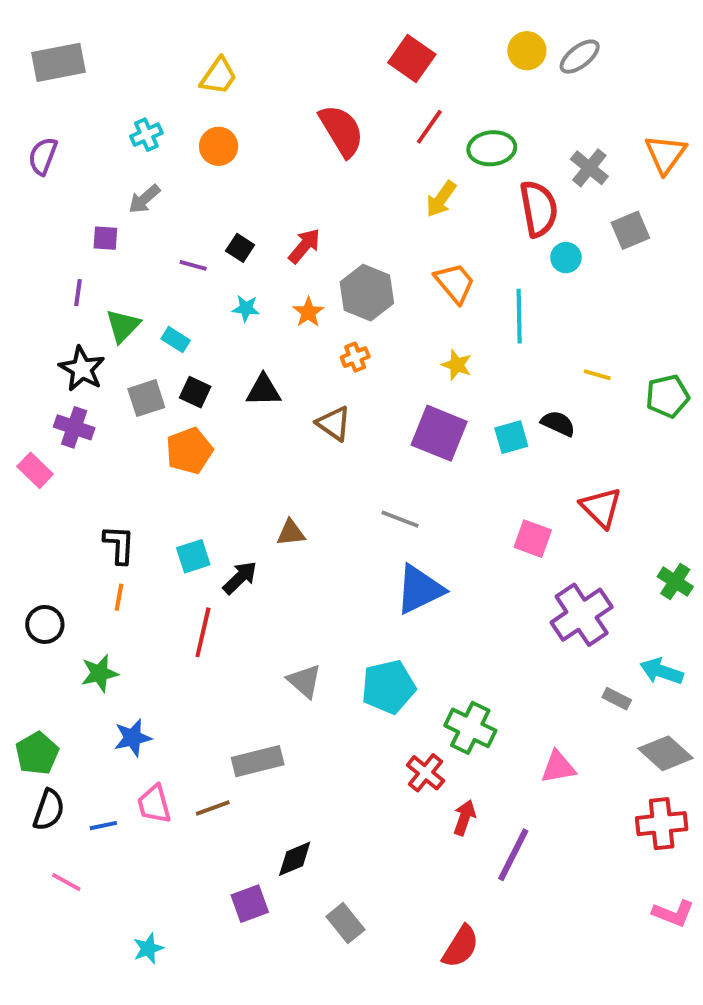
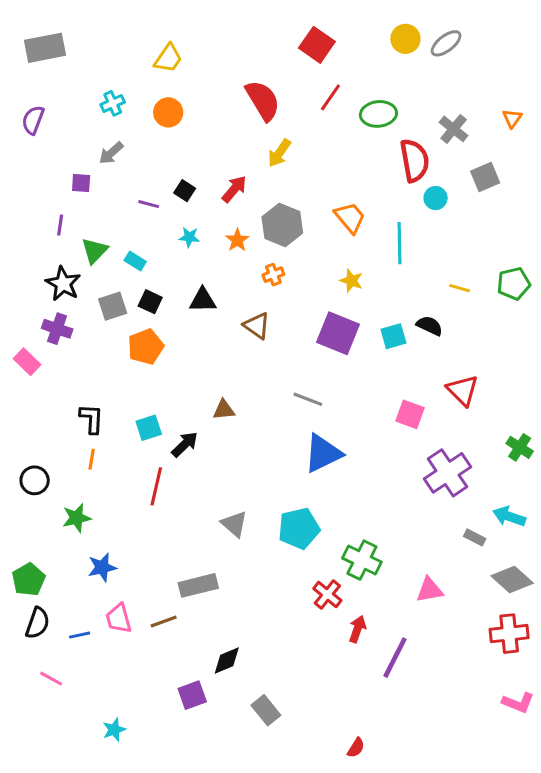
orange triangle: (665, 154) -> (512, 118), size x0.6
yellow arrow: (441, 199) -> (279, 153), moved
green pentagon: (667, 396) -> (514, 284), moved
red semicircle: (461, 947) -> (356, 748), moved, size x0.6

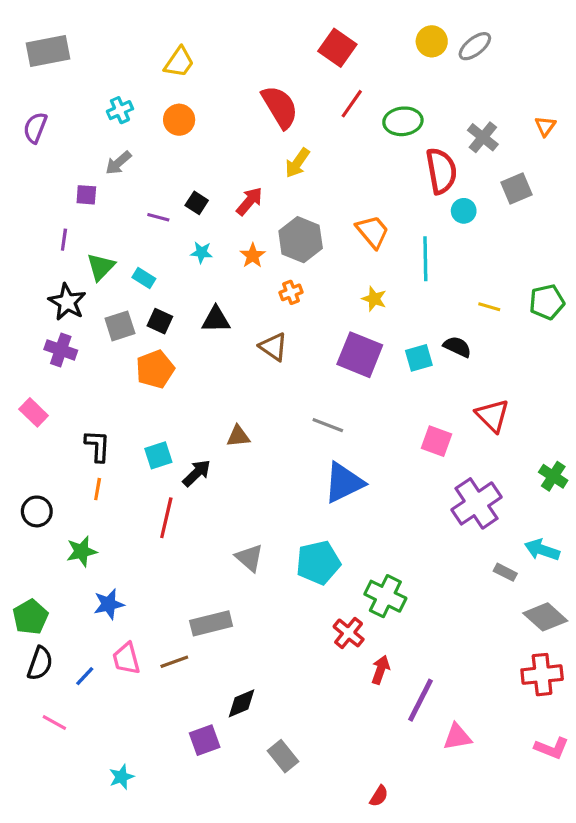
pink rectangle: (27, 362) -> (34, 412), moved
pink triangle: (430, 590) -> (457, 737), moved
blue line: (80, 635) -> (85, 676), turned -35

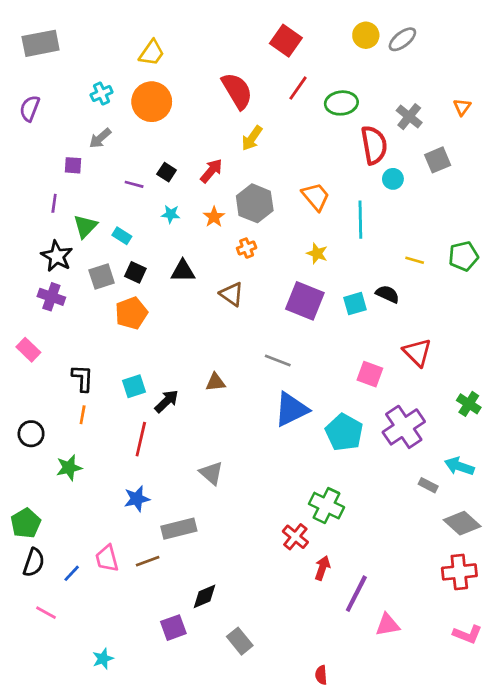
orange circle: (179, 120) -> (152, 102), size x1.5
brown triangle: (238, 436) -> (215, 382), moved
cyan pentagon: (318, 563) -> (344, 432), moved, turned -30
blue star: (109, 604) -> (137, 499), moved
red semicircle: (379, 796) -> (321, 675), turned 144

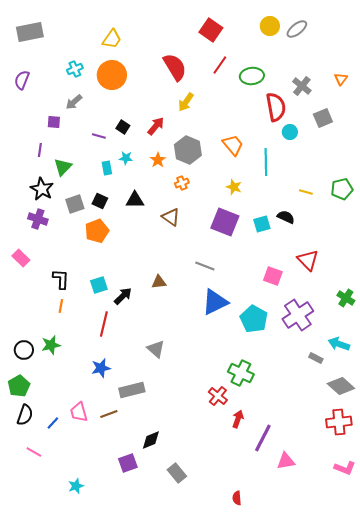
cyan rectangle: (122, 236) -> (107, 168), moved, turned 48
black circle: (31, 434) -> (24, 350), moved

